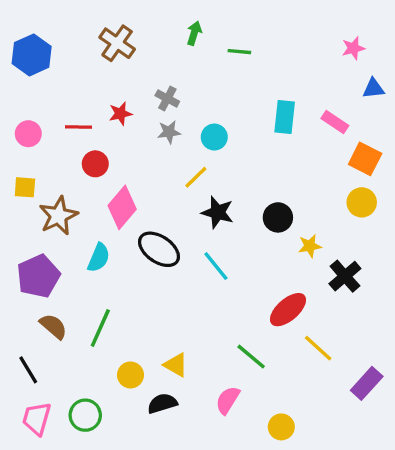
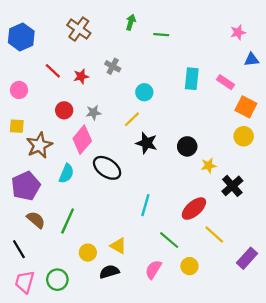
red line: (79, 127) -> (53, 71), moved, turned 42
gray star: (169, 132) -> (93, 113), moved
cyan line: (216, 266) -> (145, 205), moved, turned 55
yellow circle: (281, 427) -> (189, 266), moved

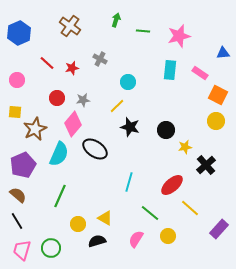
pink star: (238, 32) -> (179, 36), moved, size x1.6
cyan semicircle: (66, 174) -> (59, 154), size x1.4
brown semicircle: (36, 220) -> (18, 195), moved

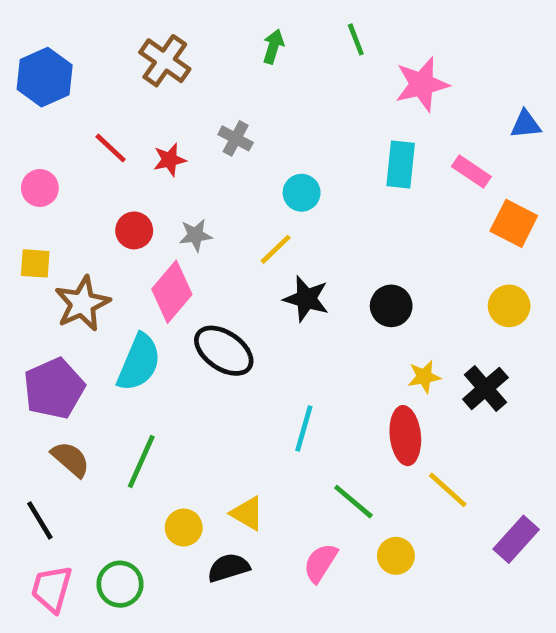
green line: (143, 31) -> (356, 39), moved, turned 64
yellow circle: (216, 121) -> (509, 306), moved
yellow star: (185, 147) -> (424, 377), moved
red ellipse: (172, 185) -> (405, 436), turned -55
brown semicircle: (18, 195) -> (71, 459), moved

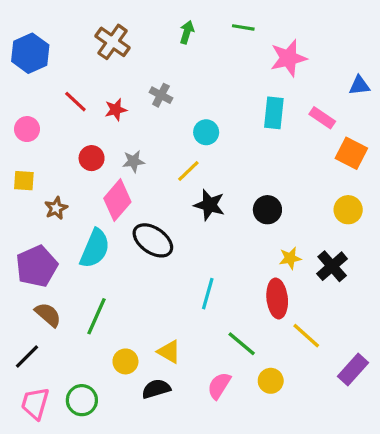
green line: (356, 39) -> (243, 27), turned -60
brown star: (82, 304) -> (56, 208), size x0.6
black line: (40, 520) -> (27, 357), turned 76

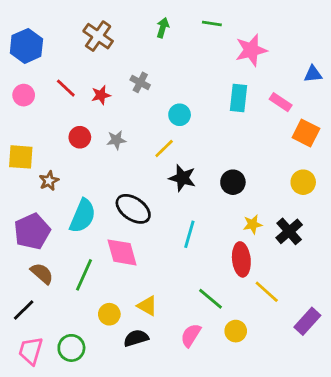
pink circle: (27, 129) -> (24, 95), moved
yellow square: (24, 181) -> (21, 157), size x1.4
pink diamond: (117, 200) -> (122, 252), moved, turned -56
cyan line: (208, 294) -> (189, 234), moved

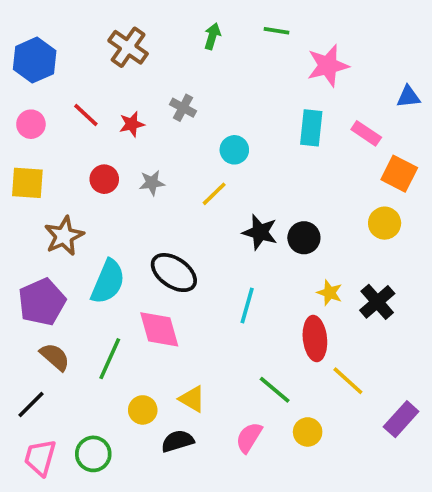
yellow square: (21, 157) -> (27, 183), moved
black star: (182, 178) -> (260, 232), moved
brown star: (49, 181) -> (64, 236), size x1.5
yellow circle: (303, 182) -> (385, 223), moved
yellow star: (253, 224) -> (330, 293), turned 30

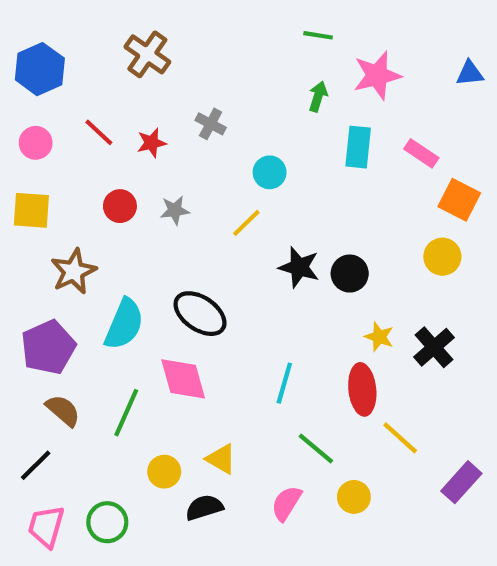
green arrow: (212, 36) -> (318, 96), moved
blue triangle: (408, 97) -> (470, 73), moved
cyan line: (247, 306) -> (284, 383), moved

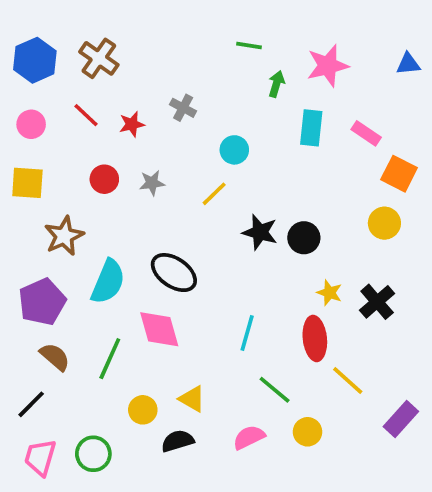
green line: (318, 35) -> (249, 46), moved
brown cross: (147, 54) -> (99, 58), moved
pink semicircle: (286, 503) -> (249, 437), turned 32

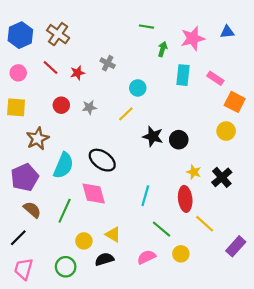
blue triangle: (408, 64) -> (227, 32), moved
green circle: (93, 454) -> (66, 267), moved

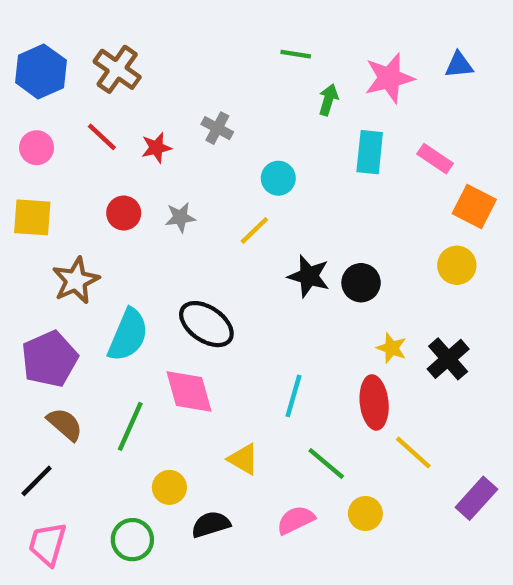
yellow triangle: (113, 234) -> (243, 459), moved

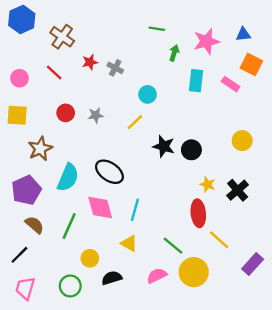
blue hexagon: (41, 71) -> (22, 19), moved
red star: (156, 148) -> (90, 62), moved
orange square: (474, 206) -> (251, 64), moved
cyan line: (294, 396) -> (135, 210), moved
yellow circle: (365, 514) -> (194, 272), size x1.6

